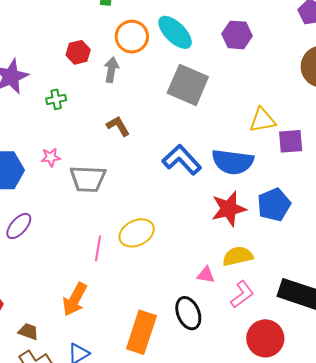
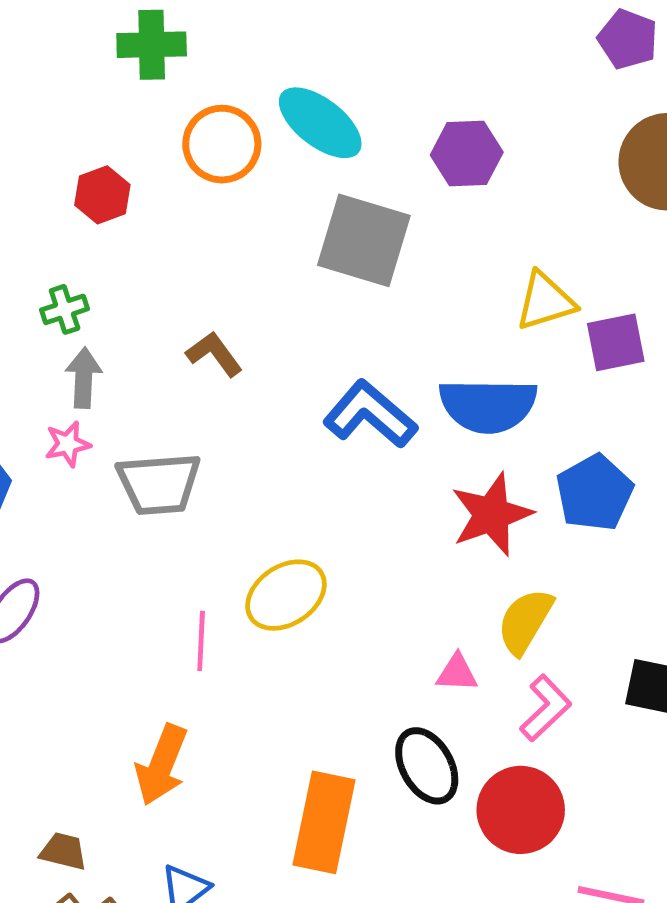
purple hexagon: (237, 35) -> (467, 154), moved
gray arrow: (111, 70) -> (84, 378), moved
yellow semicircle: (238, 256) -> (525, 621), turned -40
red circle: (265, 338) -> (521, 810), moved

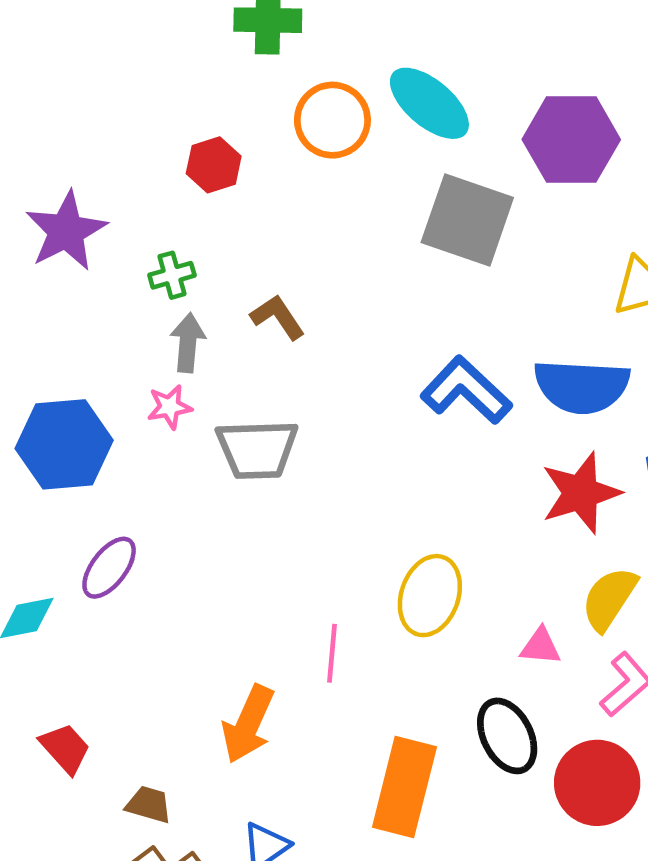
purple hexagon: (467, 154) -> (571, 139), size x1.4
brown L-shape: (214, 354) -> (278, 317), moved
yellow ellipse: (286, 595) -> (430, 596), moved, turned -40
pink line: (201, 641) -> (332, 653), moved

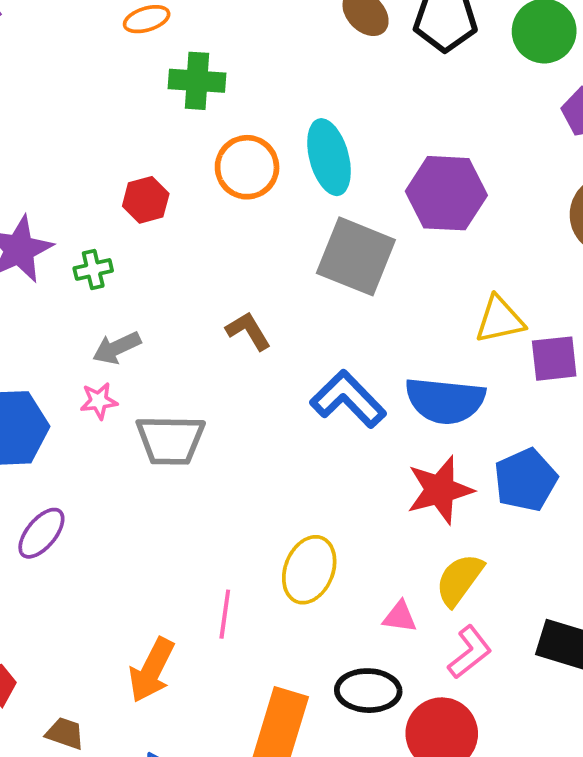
cyan ellipse: (429, 103) -> (329, 157), turned 32
green cross: (172, 275) -> (93, 269), moved
brown L-shape: (278, 317) -> (248, 331), moved
gray arrow: (188, 343) -> (117, 348), turned -123
black ellipse: (507, 736) -> (368, 691), turned -64

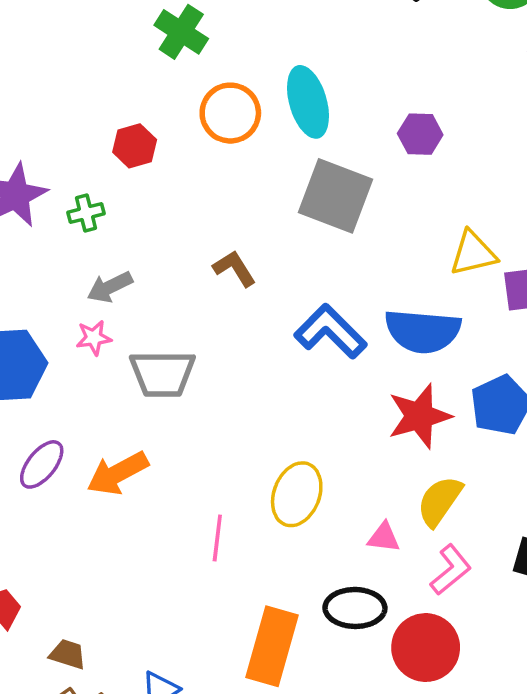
green cross: (197, 81) -> (181, 32), turned 30
purple hexagon: (446, 193) -> (420, 134), size x0.6
orange arrow: (152, 670) -> (118, 473), moved, turned 36

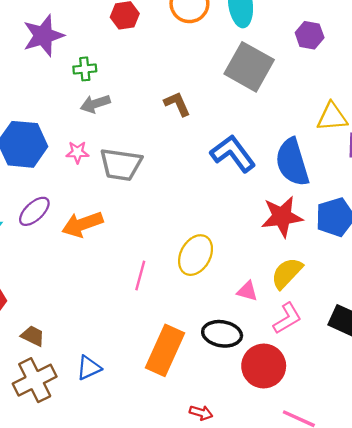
green cross: (86, 213) -> (85, 69), moved
blue semicircle: (423, 331) -> (292, 162), turned 60
pink star: (94, 338) -> (77, 152), moved

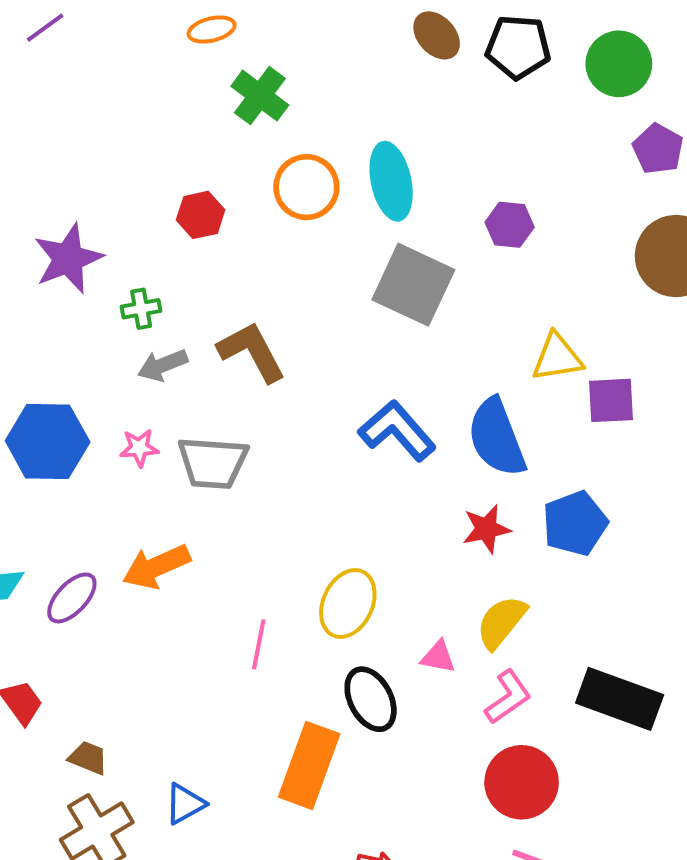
brown L-shape: (177, 104) -> (252, 352), moved, size x1.5
purple ellipse: (34, 211) -> (72, 598), moved
red star: (282, 217) -> (486, 529), size x0.7
black ellipse: (222, 334) -> (371, 699), moved, turned 57
red circle: (264, 366) -> (522, 782), moved

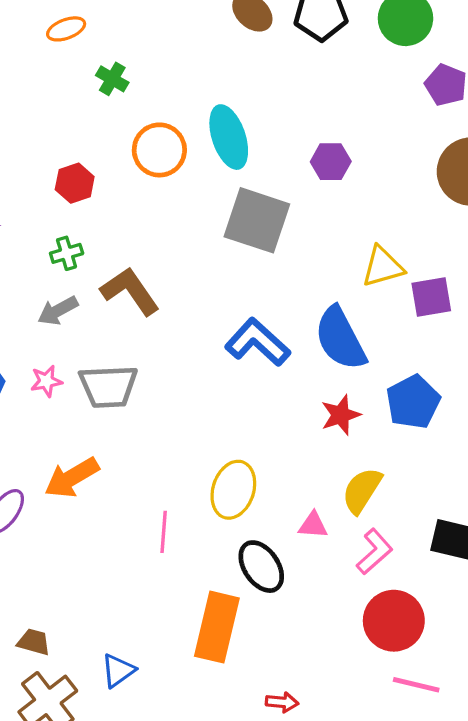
green cross: (260, 96) -> (112, 79), size x0.7
green cross: (141, 309) -> (67, 253), moved

